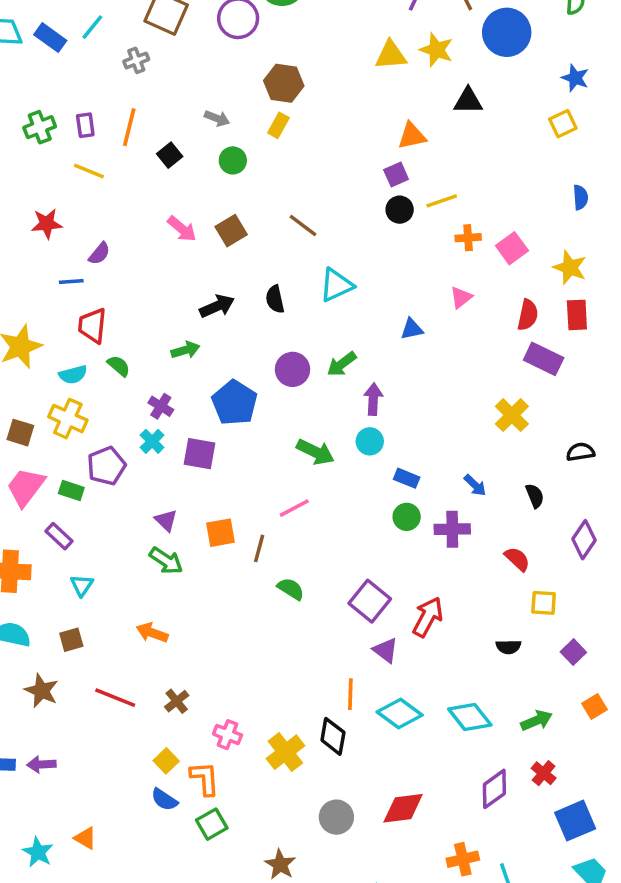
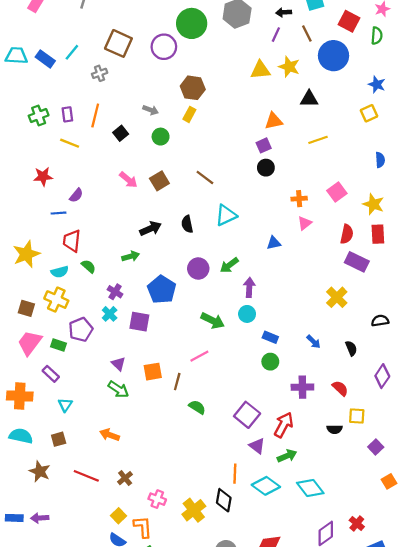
yellow line: (442, 201) -> (318, 140), moved
orange cross: (468, 238) -> (299, 199), moved
purple cross: (452, 529) -> (302, 387), moved
black semicircle: (508, 647) -> (335, 429), moved
green arrow: (537, 720) -> (287, 456), moved

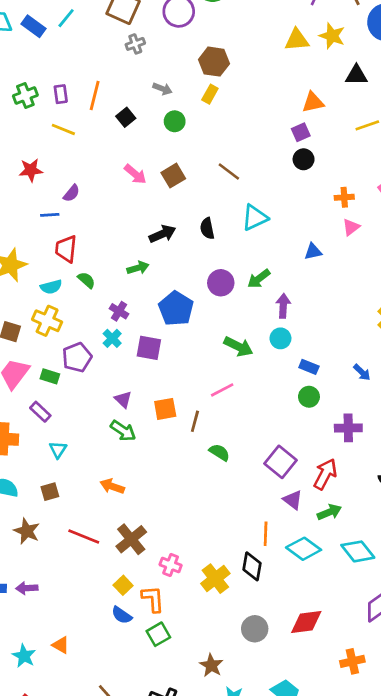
gray cross: (100, 73) -> (135, 44), moved
brown cross: (125, 478) -> (131, 539), size x1.6

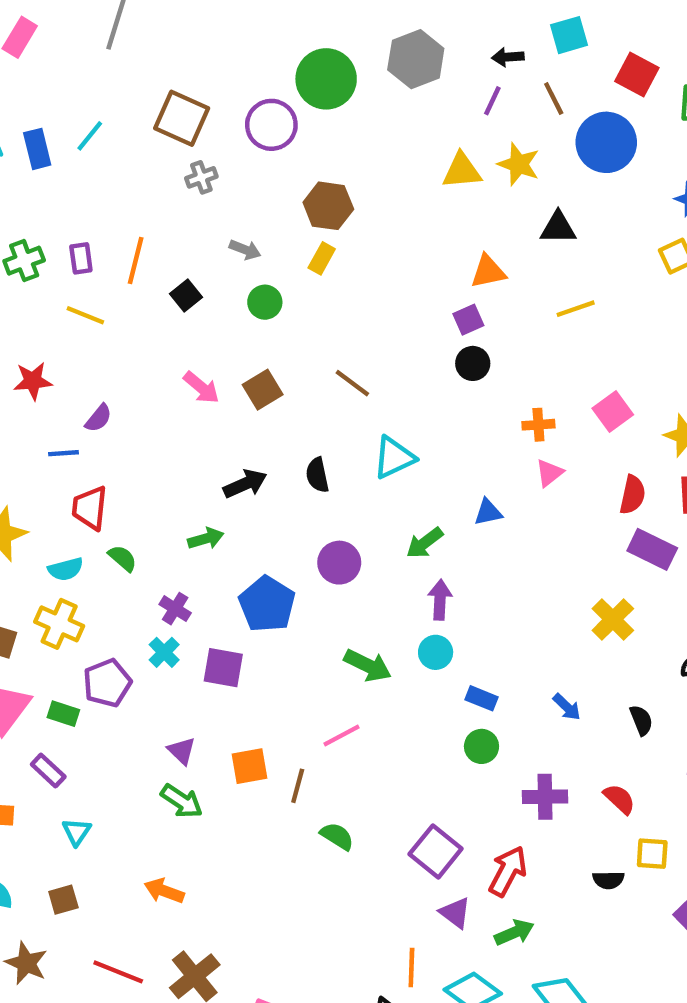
blue rectangle: (34, 26) -> (37, 149), turned 40
green arrow: (259, 279) -> (425, 543), moved

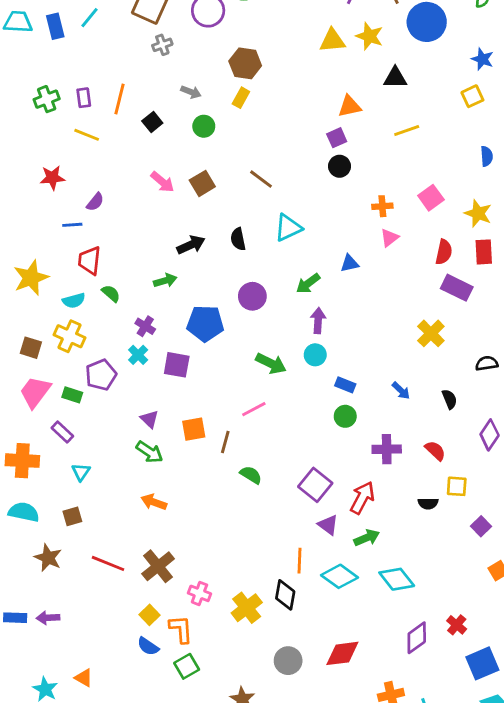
blue pentagon: (267, 604) -> (205, 323), turned -30
orange arrow: (164, 891) -> (154, 502), moved

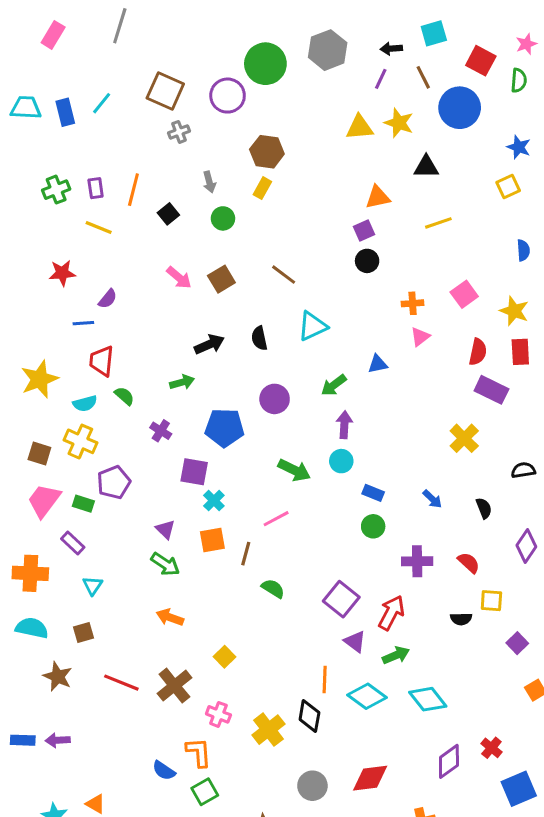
gray arrow: (191, 92) -> (209, 182), turned 54
cyan cross: (138, 355) -> (214, 501), moved
yellow square: (149, 615) -> (224, 657), moved

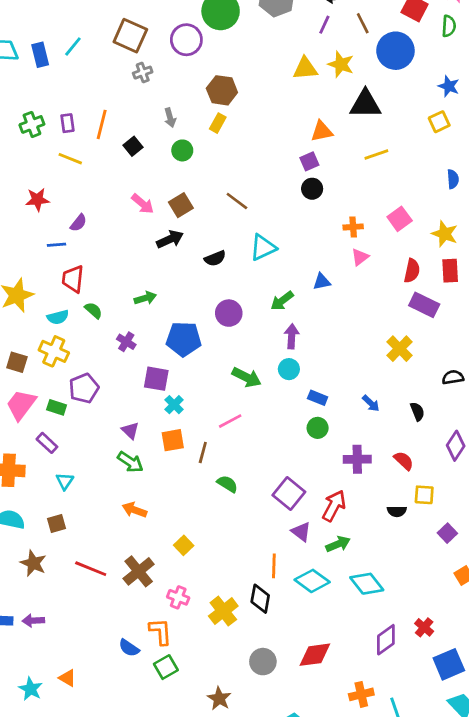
black triangle: (426, 167) -> (365, 104), size x1.4
black semicircle: (259, 338) -> (215, 258), turned -100
black arrow: (209, 344) -> (170, 239), moved

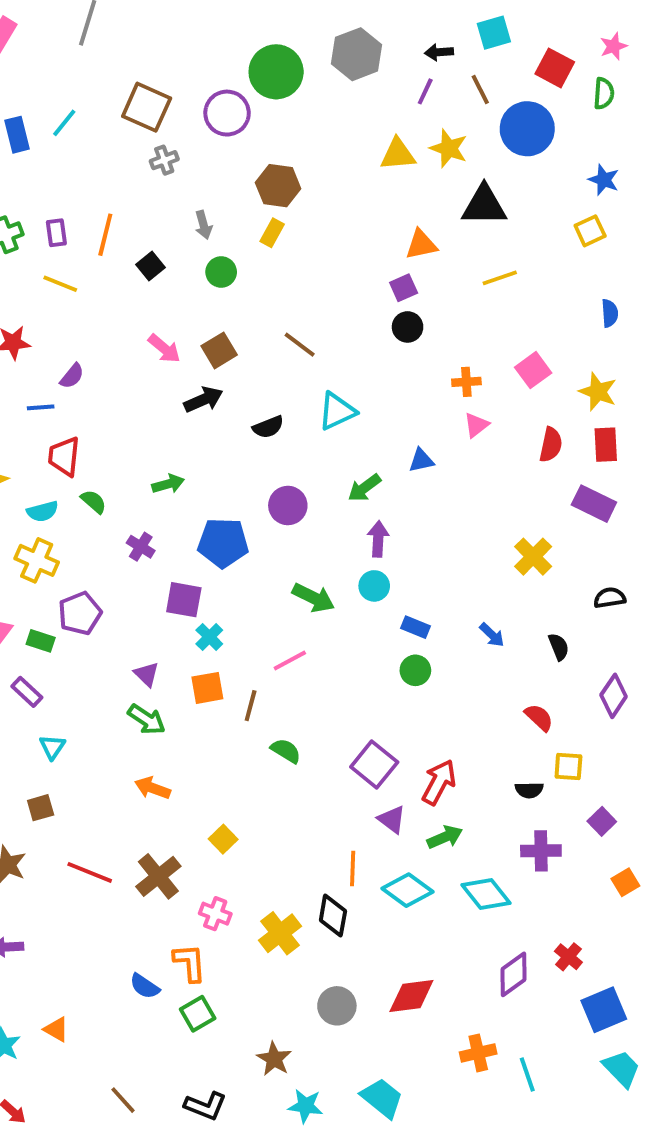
purple rectangle: (424, 305) -> (594, 504), moved
purple cross: (357, 459) -> (541, 851), moved

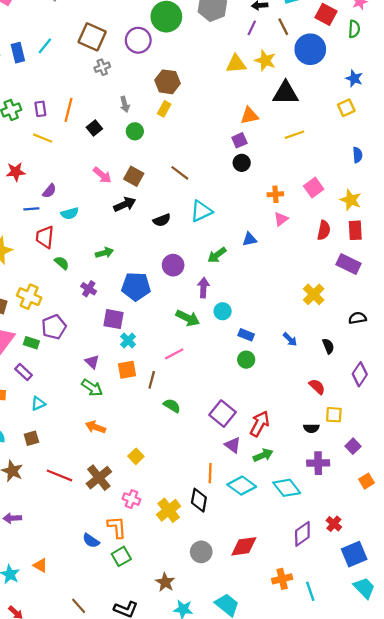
brown square: (219, 350) -> (134, 176), turned -30
cyan semicircle: (43, 511) -> (70, 213), moved
purple arrow: (378, 539) -> (203, 288), moved
cyan triangle: (52, 747) -> (38, 403), turned 32

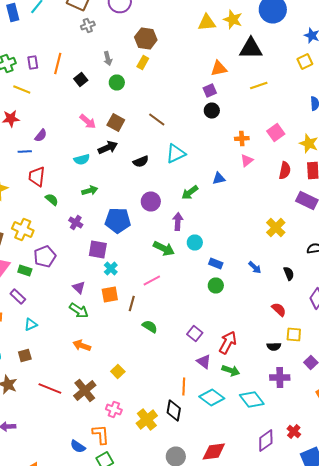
yellow line: (43, 138) -> (22, 90), moved
cyan semicircle: (70, 213) -> (82, 160), moved
purple square: (223, 414) -> (195, 334), size x0.7
green arrow: (263, 455) -> (231, 370), turned 42

